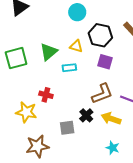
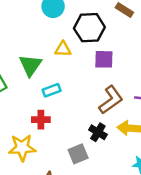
cyan rectangle: (69, 68) -> (52, 90), moved

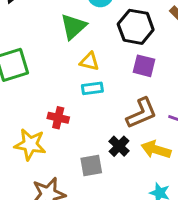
yellow triangle: (63, 49) -> (89, 62), moved
green triangle: (30, 65) -> (73, 27), moved
cyan rectangle: (52, 90) -> (92, 88), moved

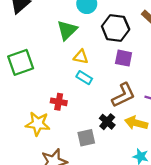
cyan rectangle: (92, 88) -> (84, 78), turned 42

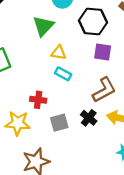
gray square: (86, 138) -> (59, 123), moved

